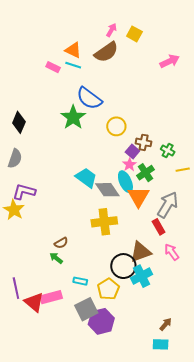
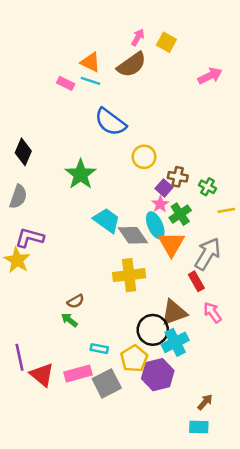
green star: (73, 117) -> (81, 174), moved
pink rectangle: (51, 297) -> (78, 373), moved
purple hexagon: (101, 321) -> (158, 375), moved

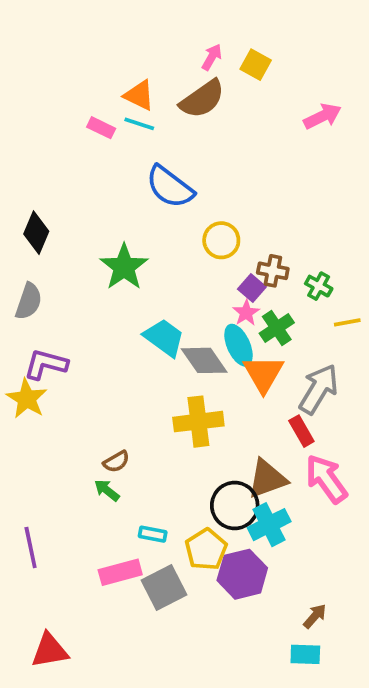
pink arrow: (213, 312) -> (326, 479), size x1.5
red triangle: (42, 375) -> (50, 651), moved, turned -50

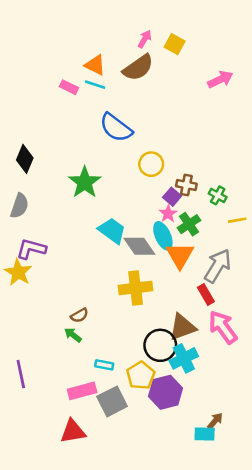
red triangle: (50, 651) -> (73, 431), moved
cyan rectangle: (305, 654) -> (205, 434), moved

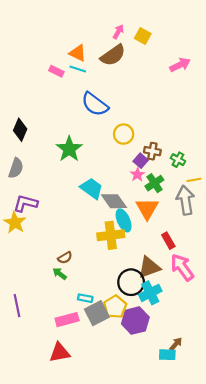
cyan ellipse: (163, 236) -> (124, 220), moved
gray arrow: (218, 266) -> (185, 200), moved, turned -40
gray square: (112, 401) -> (97, 313), moved

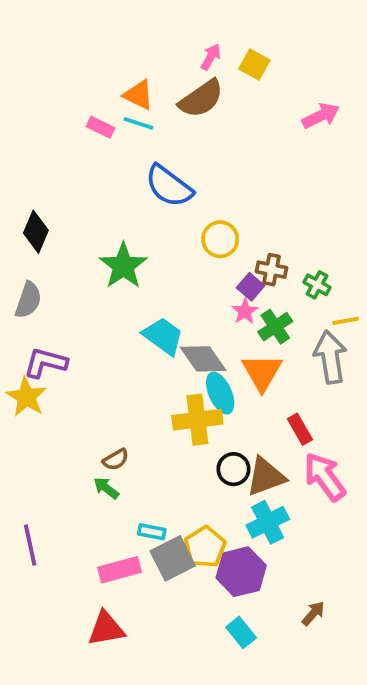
black circle: (131, 282) -> (233, 469), moved, size x0.7
cyan rectangle: (167, 355) -> (241, 632), moved, turned 49

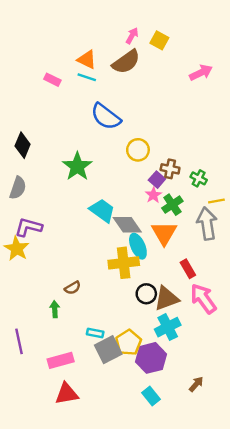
pink rectangle: (100, 127) -> (52, 80), moved
green arrow: (106, 488) -> (55, 309), moved, turned 49
pink rectangle: (119, 570) -> (61, 360), moved

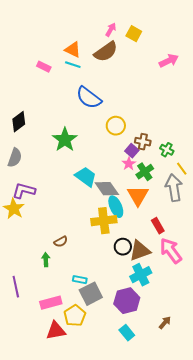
black diamond: (23, 145) -> (19, 122), turned 30
yellow line: (216, 201) -> (182, 169), turned 64
yellow pentagon: (128, 343) -> (75, 316), moved

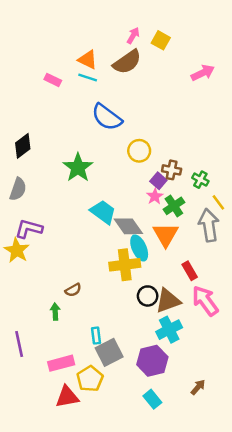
cyan rectangle: (80, 280) -> (96, 336), turned 72

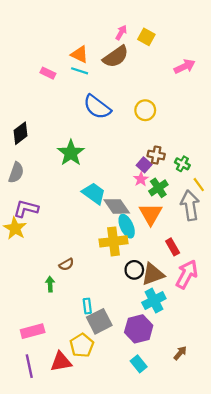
yellow circle: (139, 151) -> (145, 110), moved
pink arrow: (205, 301) -> (187, 274), turned 64
purple line: (19, 344) -> (29, 366), moved
pink rectangle: (61, 363) -> (33, 331), moved

